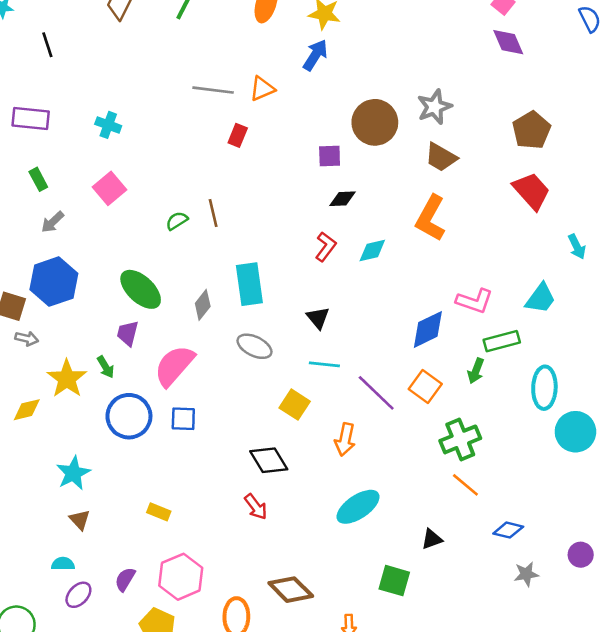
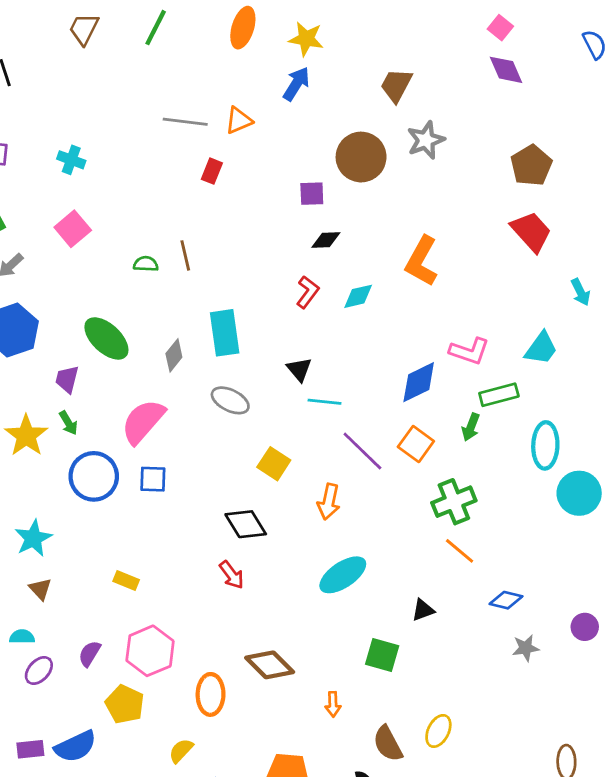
brown trapezoid: (441, 157) -> (396, 85), moved, turned 88
green semicircle: (177, 221) -> (146, 264), turned 35
purple trapezoid: (128, 333) -> (67, 379), moved
cyan line: (324, 364) -> (324, 402), moved

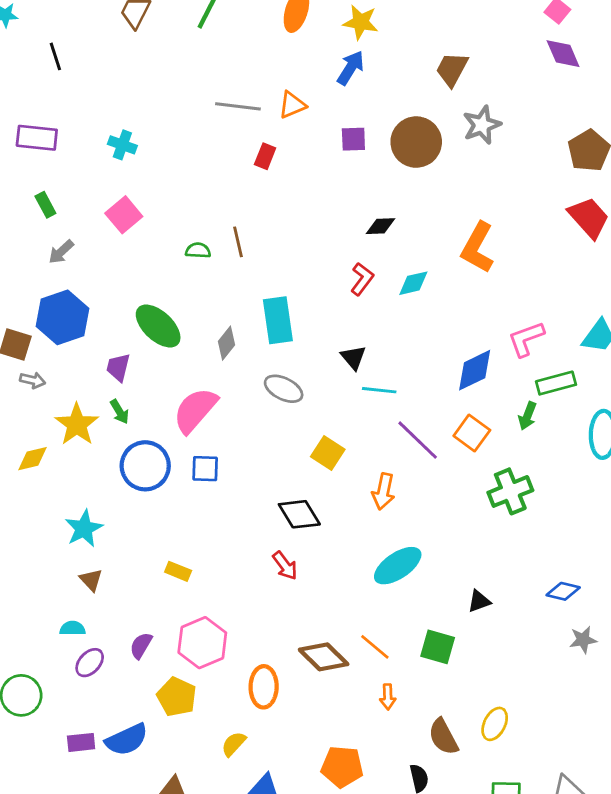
purple square: (312, 194) -> (353, 139), moved
pink L-shape: (469, 351) -> (526, 339), turned 141
orange line: (460, 551) -> (375, 647), moved

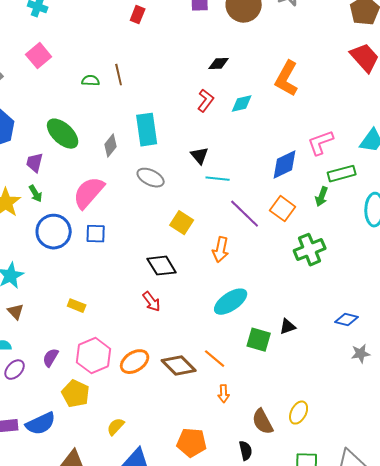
green square: (438, 647) -> (259, 340), moved
orange ellipse: (264, 687) -> (135, 362), moved, turned 56

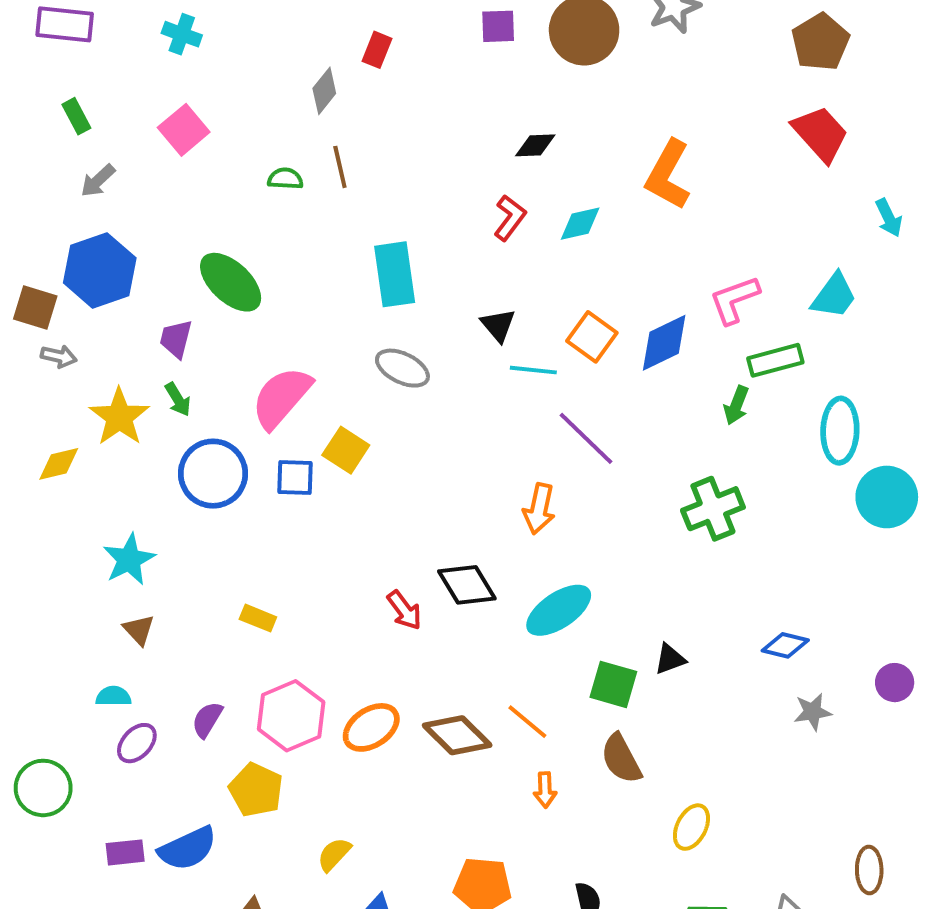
gray diamond: (111, 146) -> (324, 91), moved
orange square: (283, 209) -> (592, 337), moved
yellow square: (182, 223) -> (346, 450), moved
black diamond: (162, 266) -> (467, 585), moved
brown semicircle: (263, 422) -> (621, 759), moved

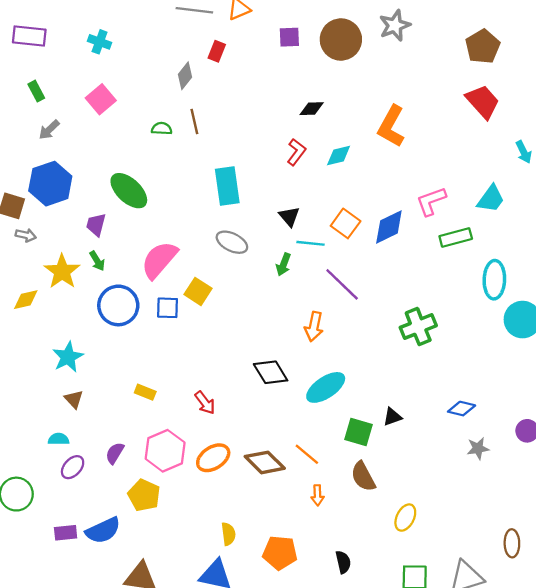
green arrow: (736, 405) -> (283, 264), moved
red arrow: (404, 610) -> (205, 403), moved
yellow semicircle: (334, 854) -> (228, 534), moved, turned 130

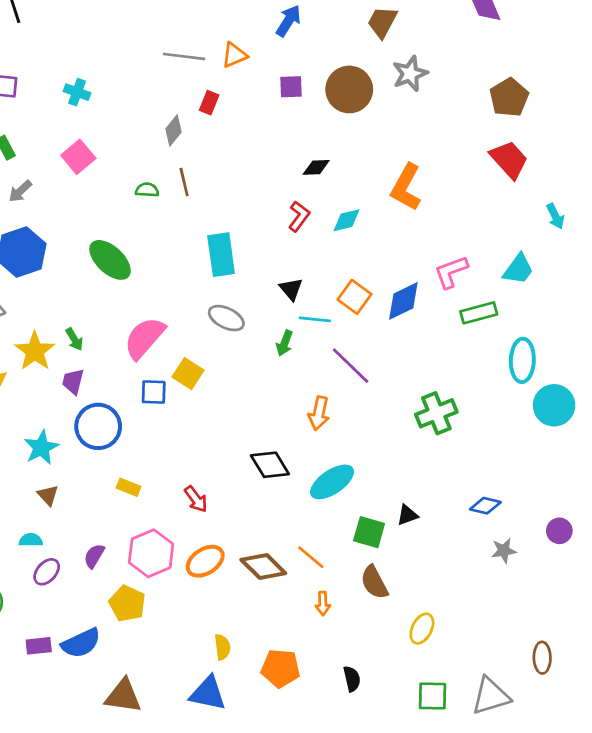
purple trapezoid: (96, 225) -> (73, 381), moved
blue circle: (118, 305) -> (98, 426), moved

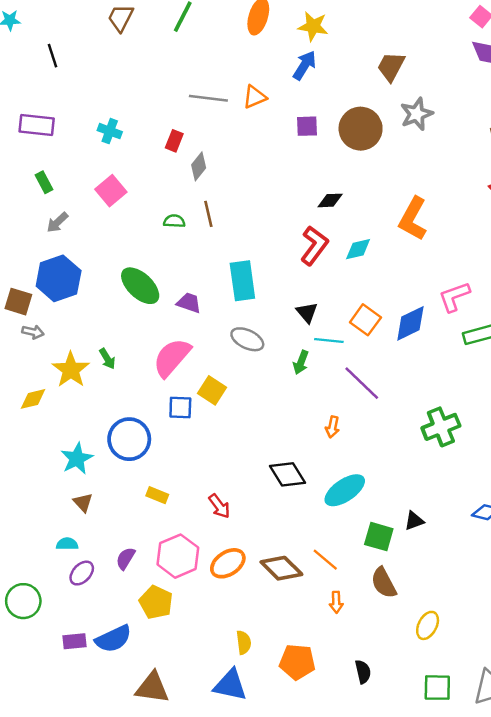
red rectangle: (209, 103) -> (174, 141), moved
red L-shape: (299, 216) -> (314, 246), size x1.4
purple trapezoid: (73, 381) -> (189, 303), moved, turned 95
orange arrow: (319, 413) -> (333, 427), size x0.7

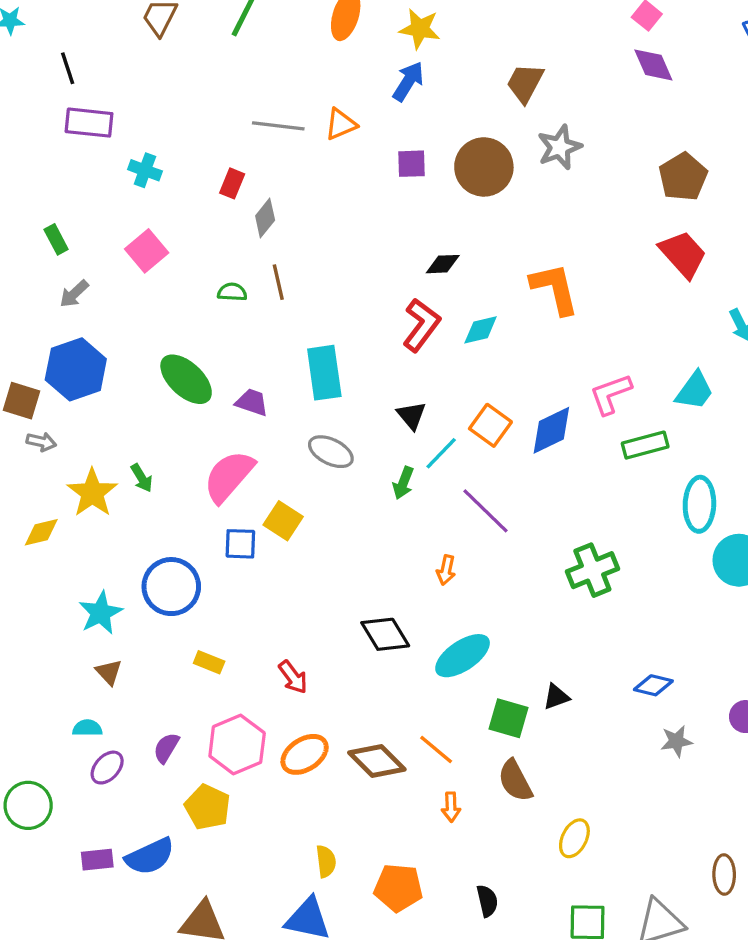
purple rectangle: (37, 125) -> (89, 123), moved
orange L-shape: (413, 219) -> (555, 289), turned 138
cyan line: (329, 340) -> (441, 453), turned -52

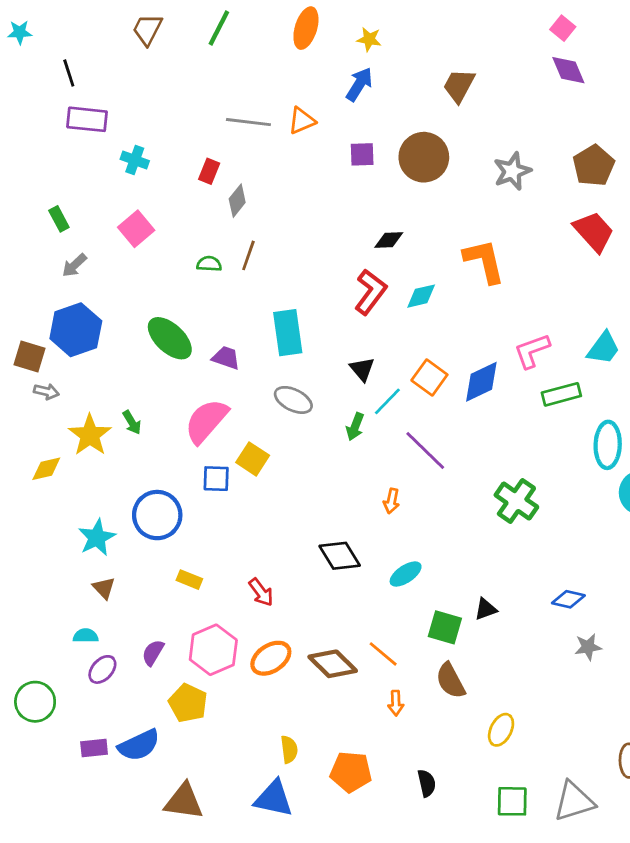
yellow star: (420, 29) -> (369, 39), size x0.7
gray star: (560, 147) -> (512, 171), moved
brown line: (278, 282) -> (248, 255), turned 32
green cross: (592, 570) -> (516, 501), turned -33
cyan ellipse: (463, 656) -> (406, 574), size x0.7

